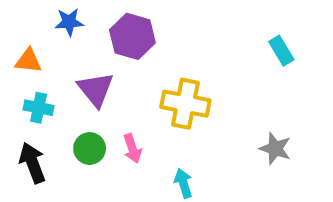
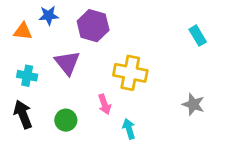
orange triangle: (28, 61) -> (23, 31), moved
green circle: (90, 149) -> (66, 120), moved
pink arrow: (132, 149) -> (105, 104), moved

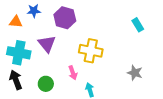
cyan cross: (27, 76) -> (19, 53), size x1.6

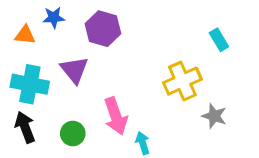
yellow cross: (91, 51) -> (182, 81), moved, turned -35
pink arrow: (73, 73) -> (116, 116), size x1.6

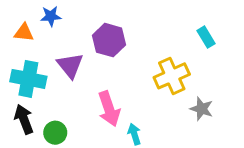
purple hexagon: (103, 29) -> (109, 40), moved
green circle: (73, 133) -> (55, 133), moved

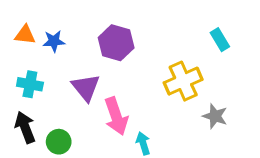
blue star: (51, 16) -> (54, 41), moved
purple triangle: (70, 65) -> (86, 87), moved
cyan cross: (28, 79) -> (30, 84), size x0.7

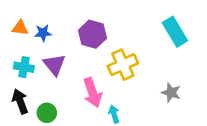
cyan rectangle: (220, 40) -> (175, 32), size x1.6
yellow cross: (183, 81) -> (123, 65), moved
purple triangle: (86, 87) -> (54, 65), moved

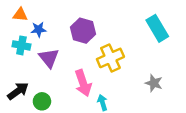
orange triangle: (20, 28) -> (20, 15), moved
cyan cross: (24, 67) -> (21, 45), moved
black arrow: (20, 101) -> (18, 91), turned 75

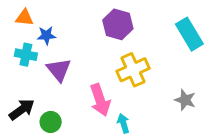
purple hexagon: (83, 31) -> (118, 24), moved

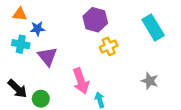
yellow cross: (133, 70) -> (109, 46), moved, size x0.7
black arrow: (22, 110) -> (17, 89), turned 80

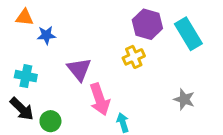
purple hexagon: (95, 20) -> (147, 24), moved
cyan cross: (21, 44) -> (26, 76), moved
purple triangle: (47, 56) -> (79, 69), moved

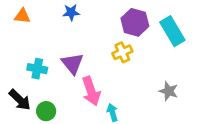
blue star: (46, 35) -> (71, 12), moved
cyan cross: (26, 76) -> (37, 69), moved

